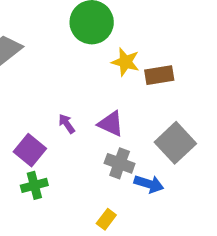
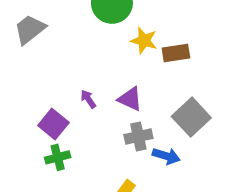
gray cross: (120, 163) -> (138, 137), turned -32

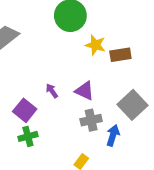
blue arrow: (166, 156) -> (113, 135), turned -90

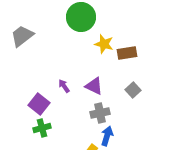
gray square: (132, 105) -> (133, 90), moved, size x0.6
blue arrow: (113, 135) -> (107, 136), moved

